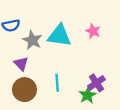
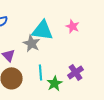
gray star: (32, 40) -> (32, 43), moved
green star: (87, 95) -> (54, 83), moved

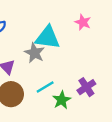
pink star: (72, 26) -> (83, 22), moved
cyan line: (40, 72) -> (45, 87), turned 63

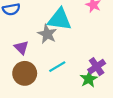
green star: (62, 100) -> (89, 79), moved

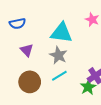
gray star: (47, 34) -> (58, 55), moved
purple triangle: (21, 48) -> (27, 50), moved

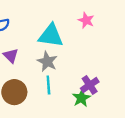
cyan line: (59, 76) -> (48, 85), turned -63

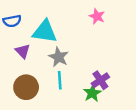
cyan triangle: (51, 36) -> (45, 31), moved

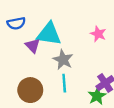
pink star: (97, 16) -> (98, 34), moved
purple triangle: (23, 51) -> (33, 46), moved

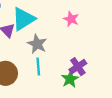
cyan triangle: (49, 34) -> (24, 19), turned -40

